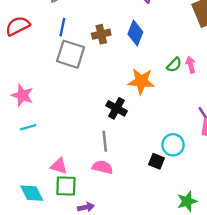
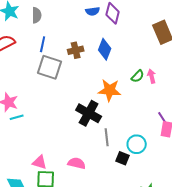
black cross: (117, 108) -> (89, 113), size x1.4
cyan line: (28, 127) -> (17, 117), moved
gray line: (105, 141) -> (107, 137), moved

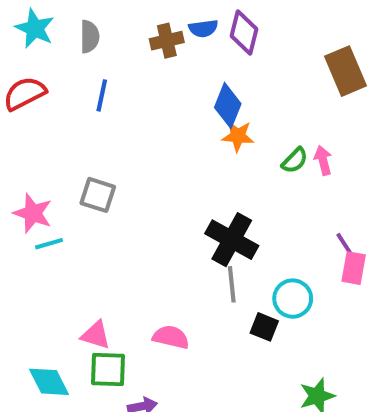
brown cross: (76, 50) -> (167, 41), moved
gray square: (50, 67) -> (98, 195), moved, size x0.7
orange star: (110, 90) -> (238, 136), moved, size x0.7
black cross: (89, 113) -> (232, 240), moved

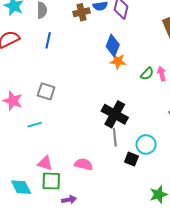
cyan line: (49, 244) -> (35, 125), moved

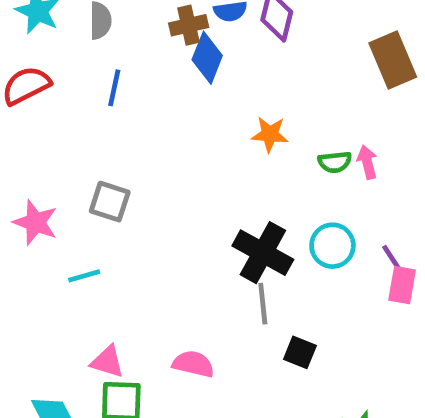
blue diamond: (113, 46) -> (207, 58), moved
green semicircle: (147, 74) -> (335, 162), turned 40
cyan circle: (146, 144) -> (332, 246), moved

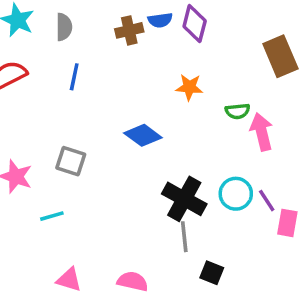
blue diamond: (207, 58) -> (143, 135), moved, turned -75
orange star: (270, 134) -> (189, 87), moved
green semicircle: (335, 162) -> (238, 111), moved
pink arrow: (367, 162) -> (262, 132), size x1.5
purple line: (393, 260) -> (267, 201), moved

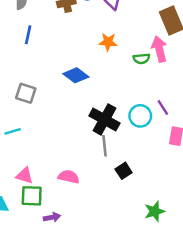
pink arrow: (262, 132) -> (159, 49), moved
purple line: (267, 201) -> (163, 108), moved
black square: (212, 273) -> (124, 171), turned 35

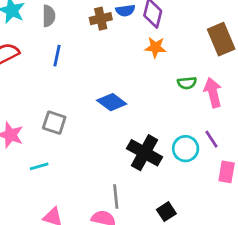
orange star: (108, 42) -> (155, 47), moved
pink arrow: (159, 49) -> (213, 93), moved
gray line: (104, 146) -> (116, 196), moved

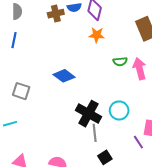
blue line: (57, 56) -> (14, 40), moved
purple line: (212, 139) -> (138, 142), moved
gray line: (116, 196) -> (95, 133), moved

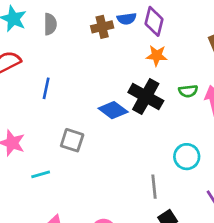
blue line: (14, 40) -> (46, 88), moved
gray square: (21, 91) -> (72, 140), moved
black cross: (88, 114) -> (146, 97), moved

